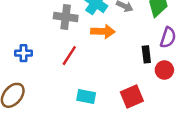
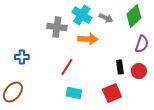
black rectangle: (146, 54) -> (120, 67), moved
red line: (69, 56) -> (67, 67), moved

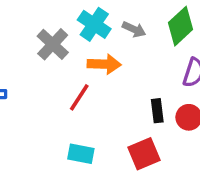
gray cross: (57, 27) -> (53, 44), turned 36
red line: (67, 67) -> (79, 97), moved

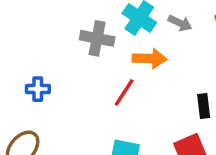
gray cross: (53, 44) -> (97, 38), turned -32

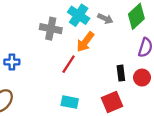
orange arrow: (150, 59) -> (85, 42), turned 125

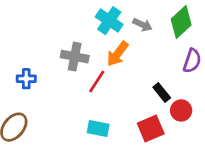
gray cross: (51, 29) -> (75, 57), moved
black rectangle: (121, 73) -> (162, 93), turned -32
red circle: (142, 78) -> (181, 110), moved

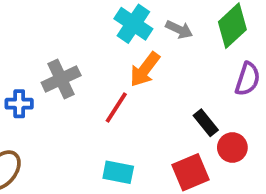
gray cross: (75, 57) -> (61, 79), moved, turned -36

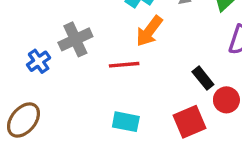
blue cross: (19, 104) -> (39, 61), turned -35
red line: (116, 108) -> (124, 65), turned 52

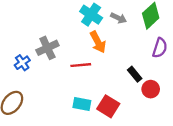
orange arrow: (149, 31) -> (98, 42), turned -65
red square: (190, 122) -> (108, 106), moved, turned -35

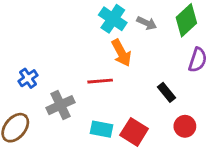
gray cross: (47, 48) -> (61, 105), moved
red circle: (151, 89) -> (185, 126), moved

